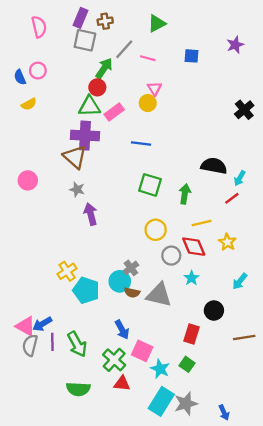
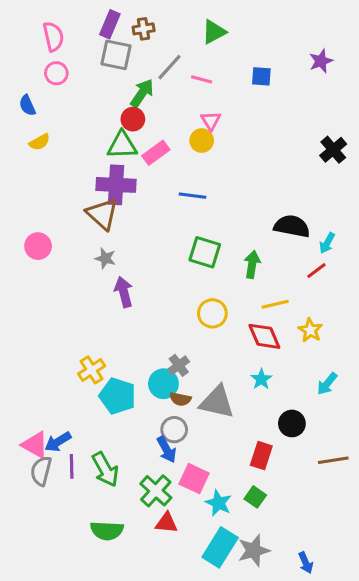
pink circle: (38, 71) -> (56, 73), moved
gray circle: (171, 256) -> (174, 430), moved

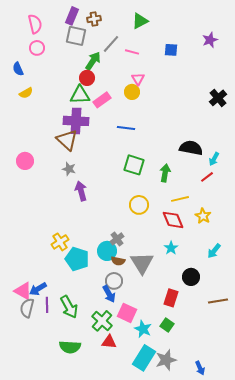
gray triangle: (217, 402) -> (142, 263), turned 45

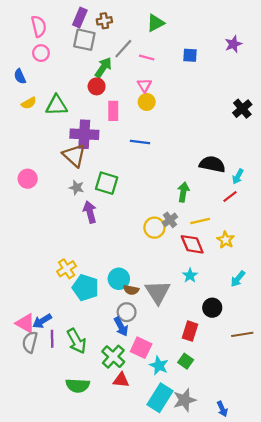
pink triangle: (138, 79) -> (144, 85), moved
green triangle: (80, 95) -> (57, 105), moved
pink rectangle: (102, 100) -> (113, 111), turned -54
green square: (134, 165) -> (107, 183), moved
gray cross: (117, 239) -> (170, 220), moved

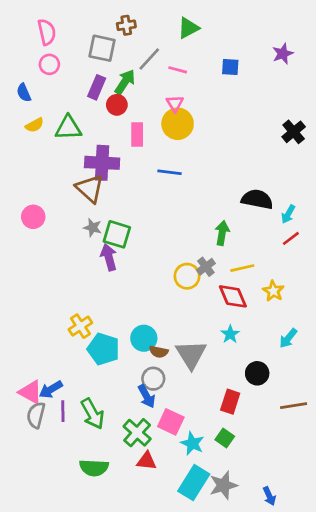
purple rectangle: (80, 17) -> (97, 87), moved
yellow circle: (147, 102) -> (178, 124), size x1.5
green square: (107, 183) -> (117, 234), moved
red line: (230, 196) -> (291, 238), moved

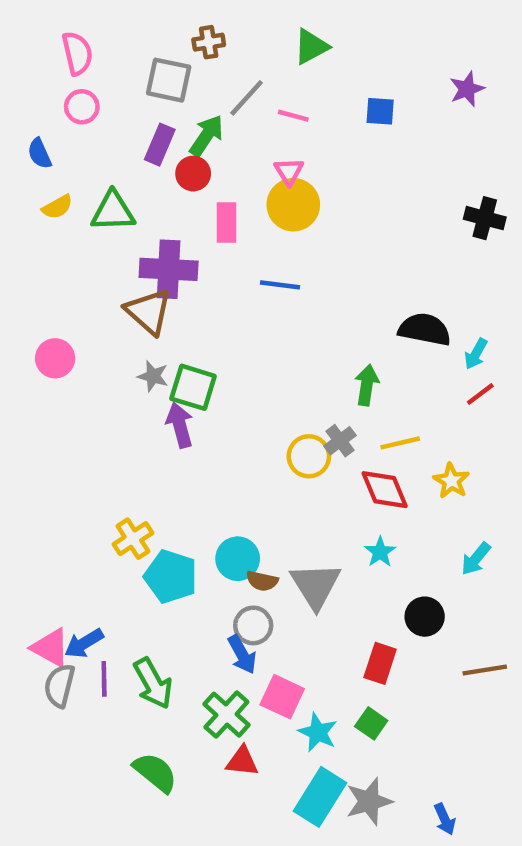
black cross: (294, 132) -> (485, 218), turned -35
green semicircle: (94, 468) -> (155, 772), turned -144

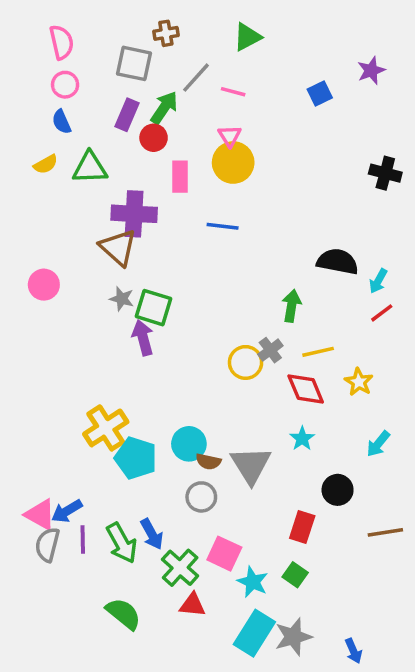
blue square: (380, 111) -> (320, 94), moved, turned -30
blue semicircle: (39, 154) -> (62, 122), moved
yellow cross: (133, 539) -> (106, 428), size x1.4
blue arrow: (242, 654) -> (152, 534), moved

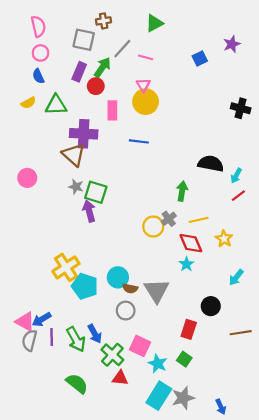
cyan star: (302, 439) -> (186, 264), moved

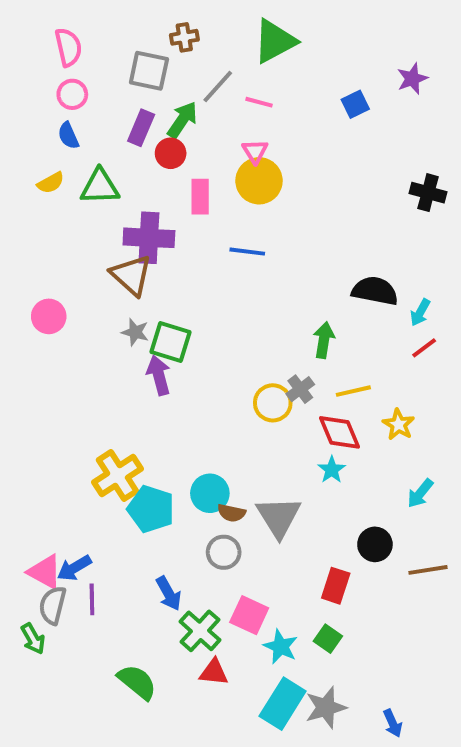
green triangle: (154, 23) -> (275, 41), size x1.4
brown line: (241, 333) -> (428, 570), moved
green arrow: (76, 339) -> (33, 639), moved, size x0.7

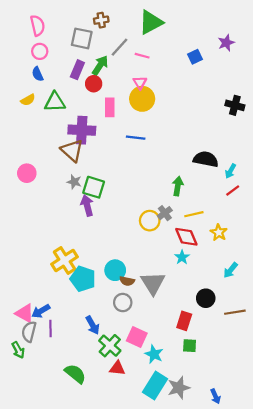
green square: (328, 639) -> (190, 346), moved, turned -32

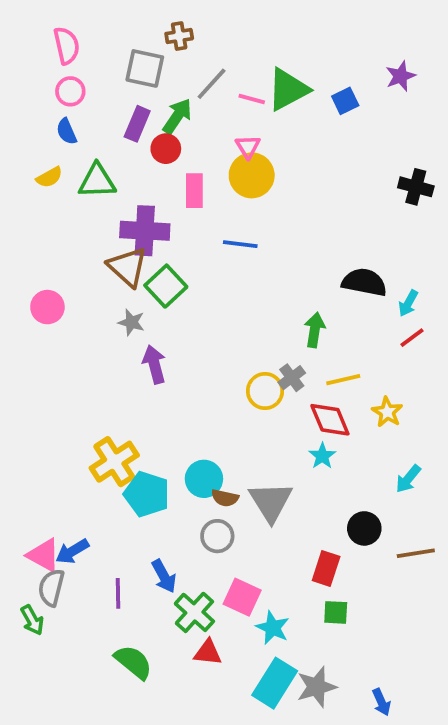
green triangle: (151, 22) -> (288, 89), moved
green square: (94, 187) -> (166, 286), moved, turned 30
purple line: (51, 328) -> (118, 593), moved

